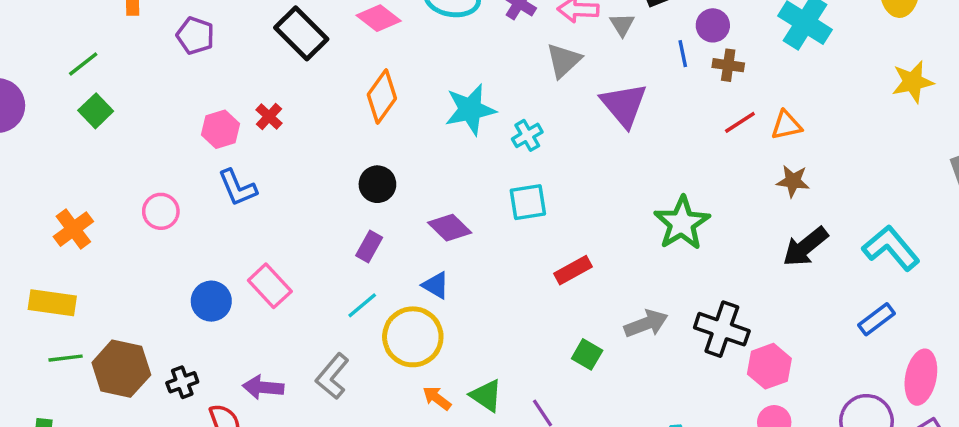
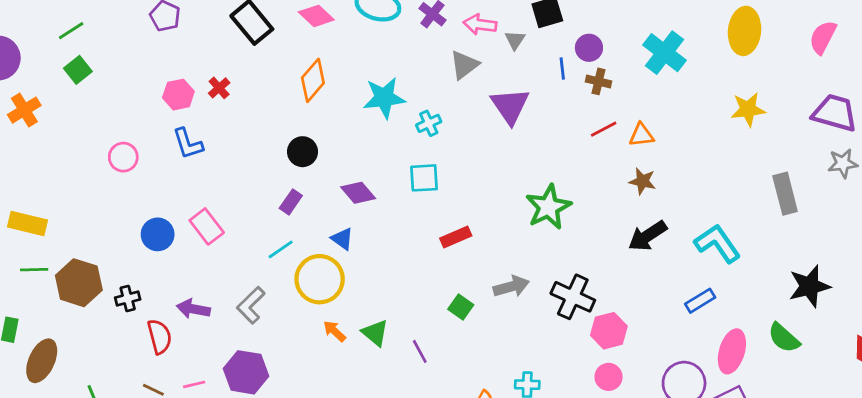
orange cross: (73, 229) -> (24, 110), moved

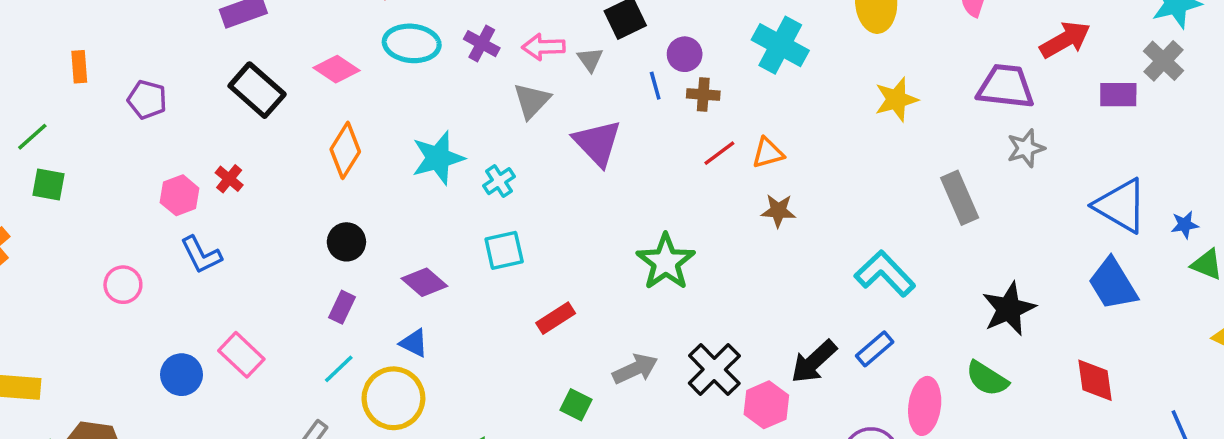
green square: (78, 70) -> (49, 185), turned -32
black arrow: (648, 236) -> (814, 362), moved
black cross: (573, 297) -> (714, 370), turned 30

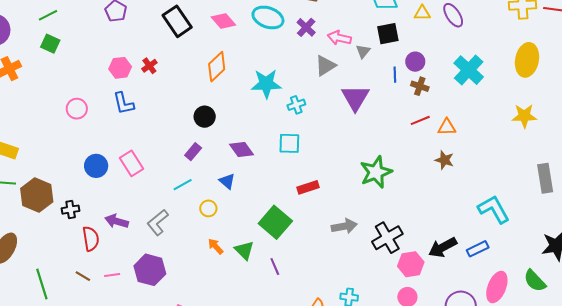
yellow circle: (393, 398) -> (208, 208), size x0.5
green square: (576, 405) -> (275, 222), moved, size x1.8

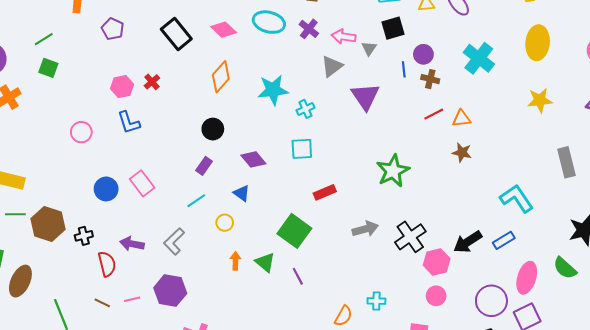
orange arrow: (216, 246) -> (235, 261), turned 48

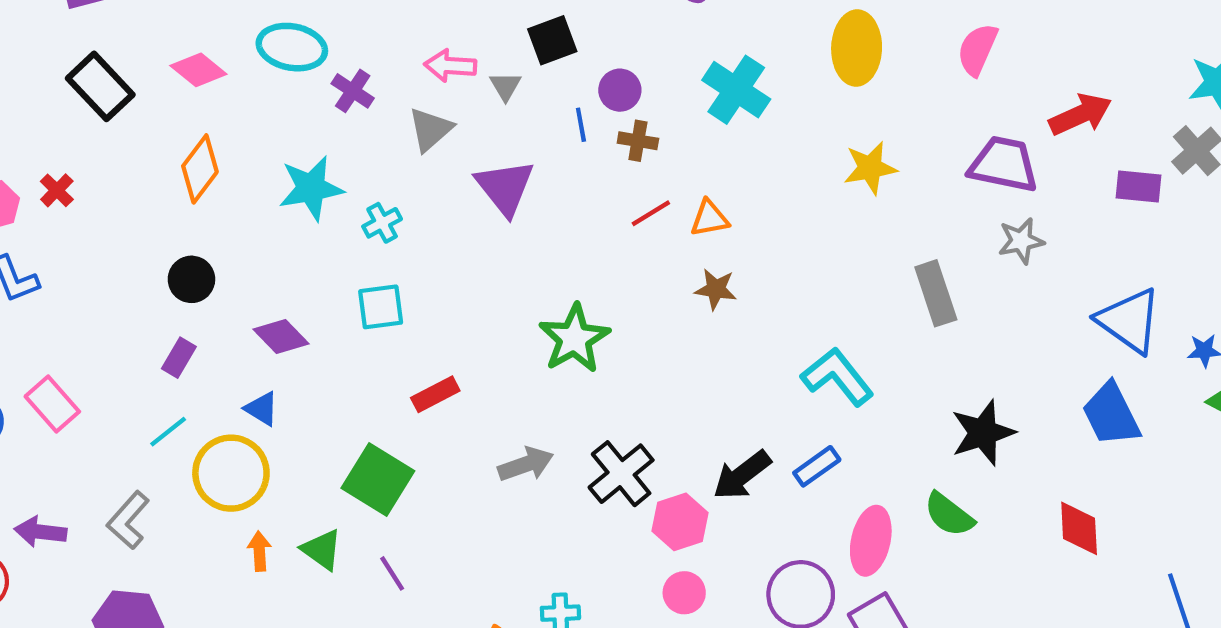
purple cross: (309, 29) -> (353, 91), moved
yellow circle: (225, 223) -> (231, 473), size x2.0

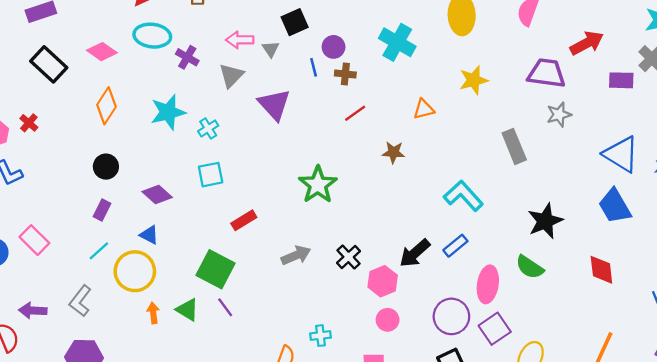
orange triangle: (709, 218) -> (424, 109), moved
black cross: (621, 474) -> (349, 257), size x0.7
purple line: (392, 573) -> (225, 307), moved

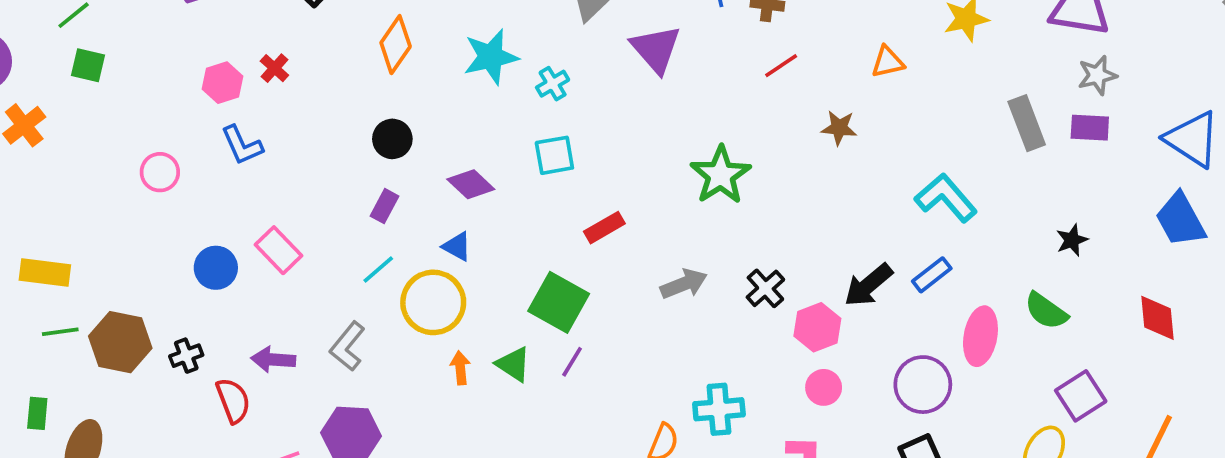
purple rectangle: (621, 80) -> (1090, 128), moved
black star: (545, 221) -> (1072, 240), size x0.6
purple line: (225, 307) -> (572, 362), turned 66
purple square: (495, 329) -> (1081, 396), moved
cyan cross: (320, 336) -> (719, 409), size x1.5

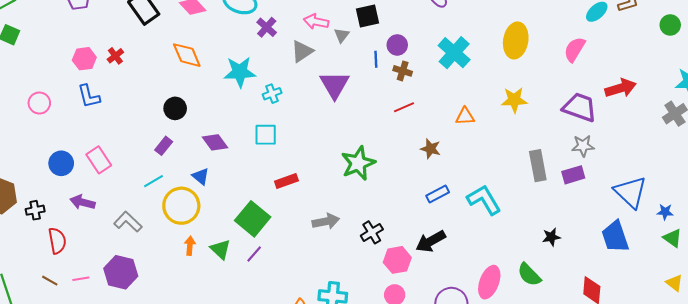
orange diamond: (396, 45) -> (187, 55), turned -68
purple rectangle: (1090, 128) -> (573, 175), turned -30
blue rectangle: (932, 275) -> (438, 194), moved
gray L-shape: (347, 346) -> (128, 222), turned 84
purple arrow: (273, 360) -> (83, 202), moved

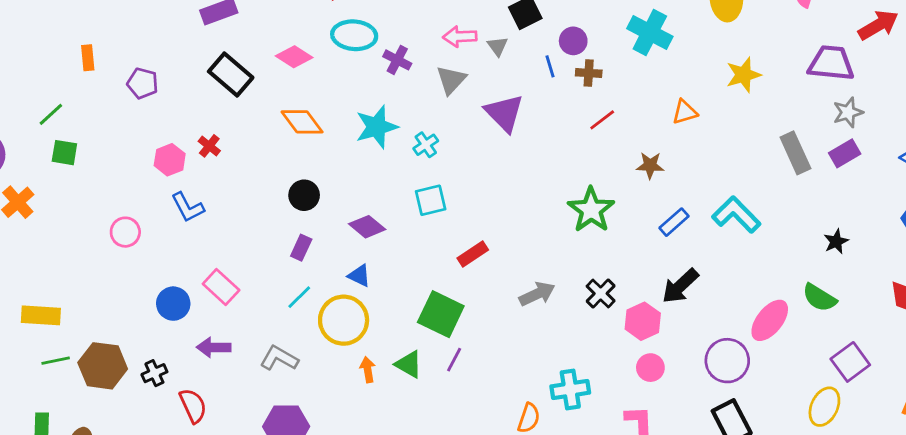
green star: (358, 163) -> (591, 210), moved
pink ellipse: (489, 282) -> (770, 320), turned 32

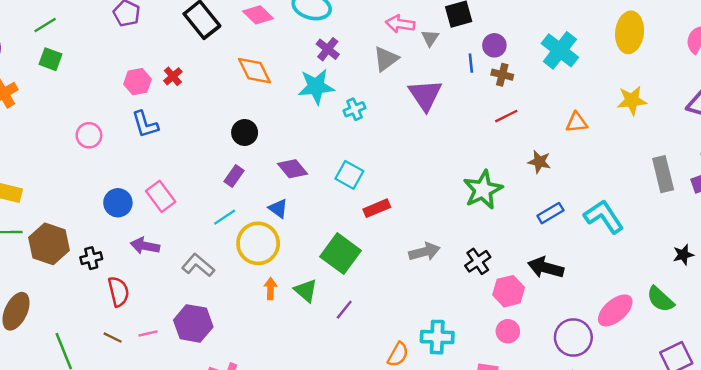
purple cross: (397, 60) -> (328, 49), moved
cyan square: (431, 200) -> (349, 175), moved, turned 32
black arrow: (680, 286) -> (546, 268), turned 48
purple line: (454, 360) -> (344, 310), moved

